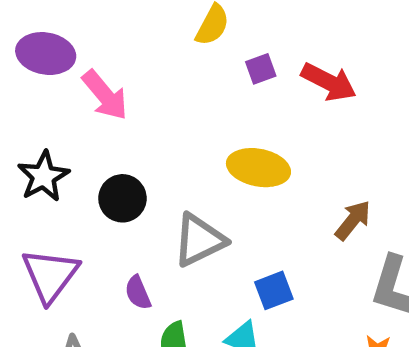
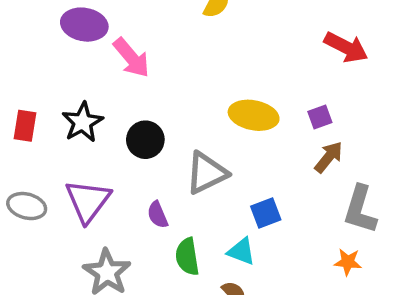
purple square: (261, 69) -> (320, 117), moved
red arrow: (329, 82) -> (346, 47), moved

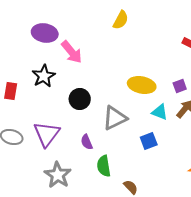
black star: (83, 122) -> (44, 76), moved
cyan triangle: (241, 251) -> (160, 112), moved

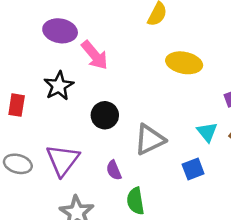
yellow ellipse: (142, 85) -> (184, 63), moved
cyan triangle: (160, 112) -> (207, 132), turned 30

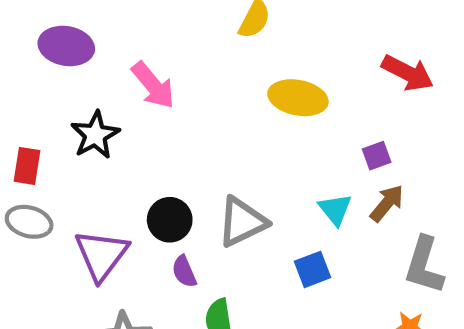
purple ellipse: (60, 31) -> (66, 46), moved
black circle: (105, 115) -> (170, 220), moved
gray ellipse: (18, 164) -> (29, 222), moved

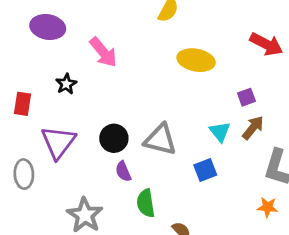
black star: (95, 135) -> (66, 84), size x0.7
gray ellipse: (29, 222) -> (24, 174), moved, turned 72
gray triangle: (242, 222) -> (160, 140), turned 40
purple triangle: (101, 255) -> (58, 142), moved

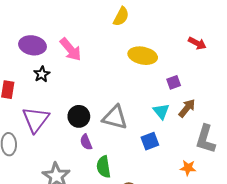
purple ellipse: (48, 27) -> (33, 45), moved
red arrow: (266, 44) -> (197, 43), size x0.7
purple square: (246, 97) -> (174, 82), moved
orange star: (268, 207) -> (188, 168), moved

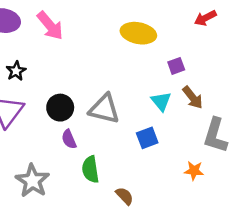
red arrow: (197, 43) -> (205, 18), turned 126
black star: (42, 74) -> (16, 71), moved
brown arrow: (187, 108) -> (193, 98), turned 102

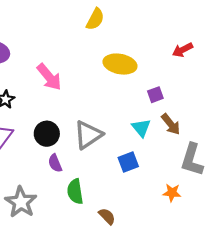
pink arrow: (50, 26) -> (49, 77), moved
gray triangle: (104, 109) -> (88, 135), turned -48

